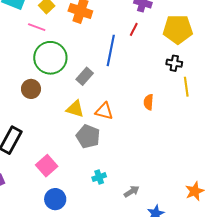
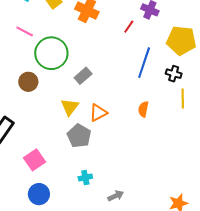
pink line: (37, 27) -> (25, 31), moved
red line: (134, 29) -> (129, 27), moved
blue line: (111, 50) -> (144, 63), moved
yellow triangle: (75, 109) -> (70, 107), turned 42
orange triangle: (104, 111) -> (98, 113), turned -48

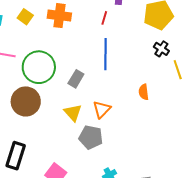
blue line: (144, 63) -> (106, 54), moved
black cross: (174, 74) -> (161, 49), turned 35
brown circle: (28, 82) -> (26, 101), size x1.5

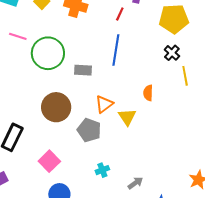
gray rectangle: (76, 79) -> (83, 70), turned 54
brown circle: (26, 101) -> (56, 107), moved
yellow triangle: (73, 113) -> (127, 117), moved

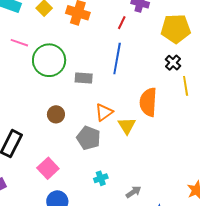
orange semicircle: (148, 93) -> (148, 102), size x1.8
brown circle: (56, 107) -> (56, 114), size x0.6

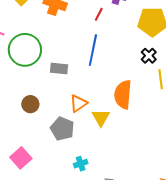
cyan cross: (101, 178) -> (81, 164), moved

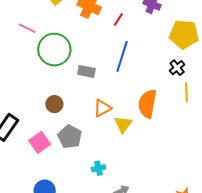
red line: (99, 14) -> (118, 20), moved
gray pentagon: (62, 129) -> (70, 137), moved
pink square: (21, 158) -> (40, 142), moved

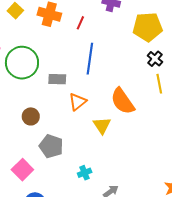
black cross: (177, 68) -> (155, 59), moved
orange semicircle: (147, 104) -> (123, 101), turned -36
orange triangle: (102, 108) -> (78, 102), moved
pink square: (40, 142) -> (22, 170), moved

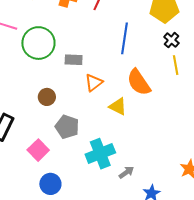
blue line: (90, 59) -> (124, 38), moved
yellow triangle: (102, 125) -> (118, 106), turned -30
cyan cross: (85, 173) -> (100, 154), size x2.0

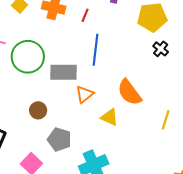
blue line: (124, 38) -> (96, 50), moved
gray rectangle: (74, 60) -> (63, 72), size x1.5
yellow line: (176, 65) -> (166, 120), moved, turned 30

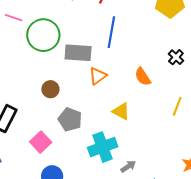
black cross: (161, 49) -> (176, 57), moved
orange semicircle: (129, 92) -> (143, 77), size x0.7
yellow triangle: (109, 117) -> (121, 111), moved

